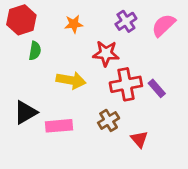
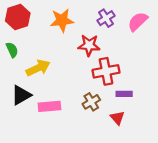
orange star: (74, 24) -> (62, 20), size x1.5
green semicircle: (35, 51) -> (12, 50), moved, turned -35
yellow arrow: (71, 80) -> (38, 68), moved, turned -35
purple rectangle: (157, 88) -> (124, 94), moved, turned -49

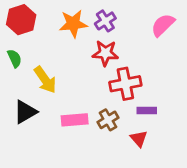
purple cross: (106, 18) -> (105, 21), moved
yellow arrow: (38, 68) -> (45, 80), turned 80
pink rectangle: (49, 106) -> (75, 120), moved

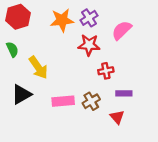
pink semicircle: (163, 25) -> (122, 30), moved
red cross: (125, 84) -> (106, 71), size x0.6

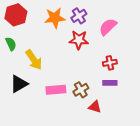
red cross: (106, 71) -> (110, 63), moved
red triangle: (117, 117) -> (95, 107), moved, turned -32

